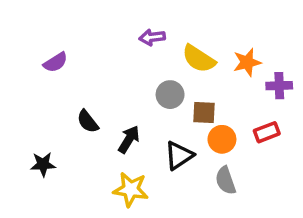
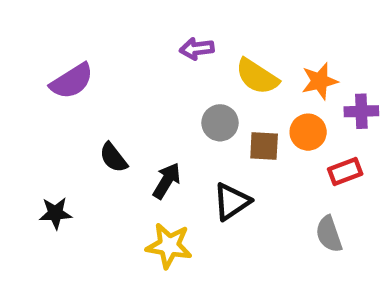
purple semicircle: (55, 62) -> (72, 81), size x1.4
orange circle: (222, 139) -> (308, 132), moved
gray semicircle: (226, 180) -> (329, 234), moved

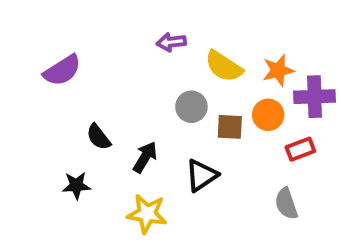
purple cross: (361, 111) -> (315, 97), size x1.4
black star: (55, 213) -> (76, 185), moved

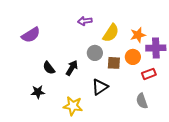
yellow semicircle: (224, 66) -> (111, 33), turned -90
black arrow: (145, 157) -> (72, 68), moved

